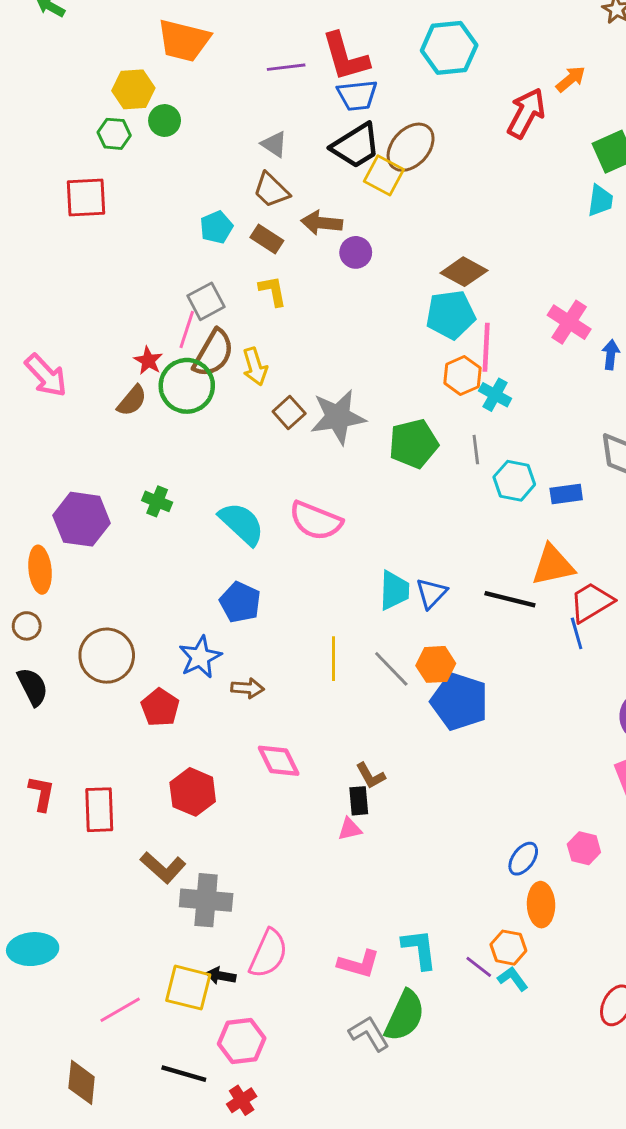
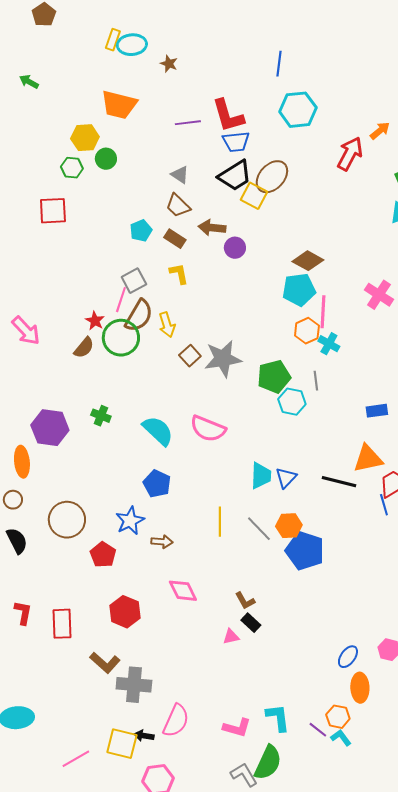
cyan hexagon: (514, 481) -> (292, 402), moved
black rectangle: (359, 801) -> (251, 623), moved, turned -42

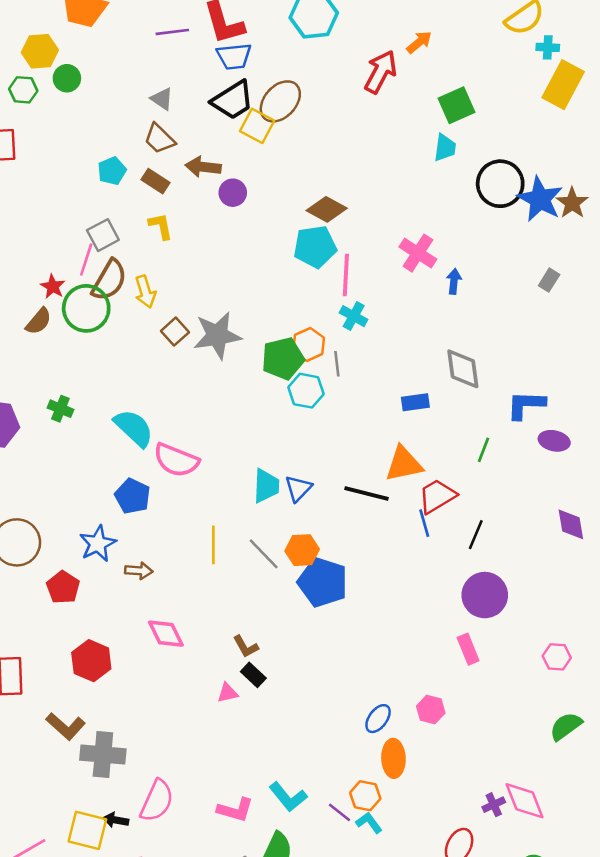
orange hexagon: (307, 331) -> (309, 344), moved
pink semicircle: (208, 429) -> (176, 460), moved
cyan L-shape: (278, 718) -> (288, 797), turned 148

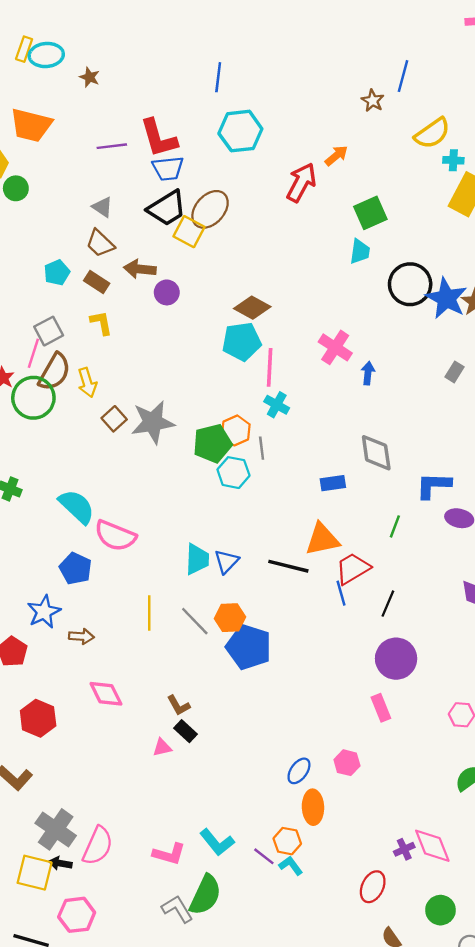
gray cross: (103, 755) -> (56, 829), moved, turned 30

